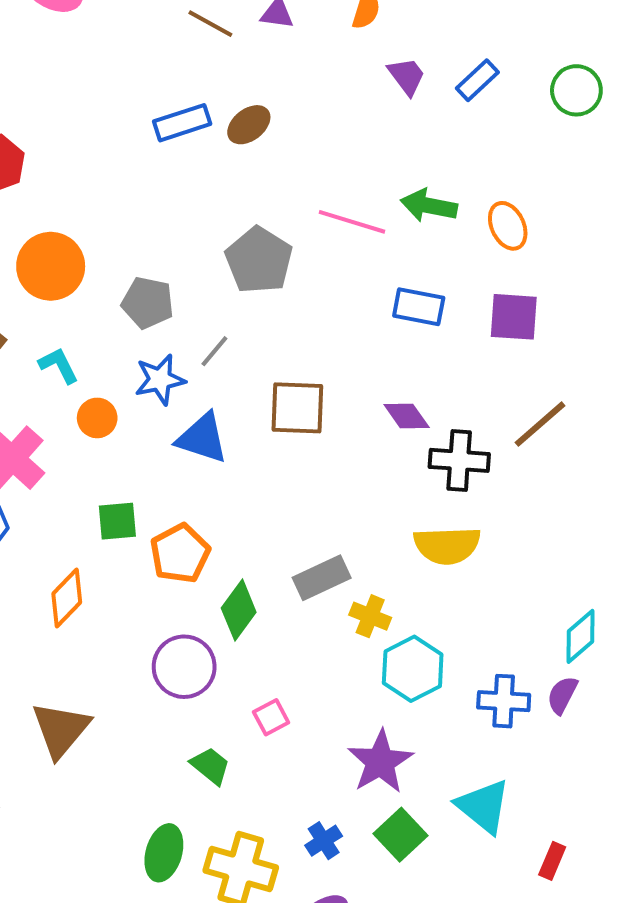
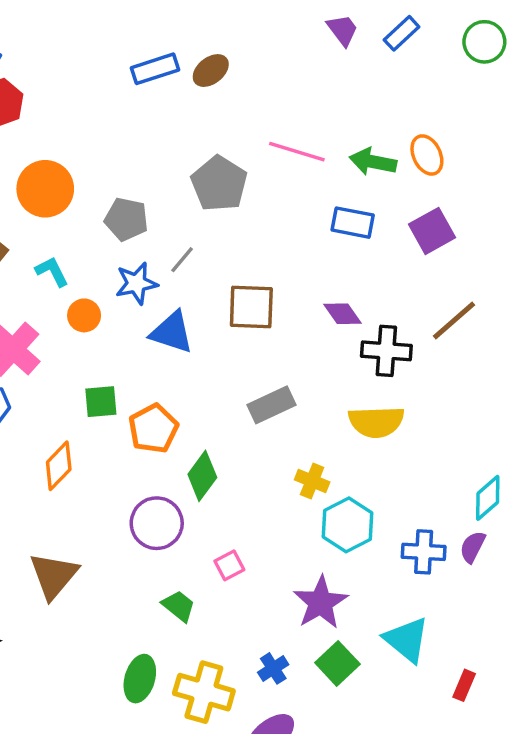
green arrow: (429, 206) -> (373, 162), moved
purple square: (514, 317) -> (432, 231), turned -33
gray rectangle: (322, 578) -> (272, 405), moved

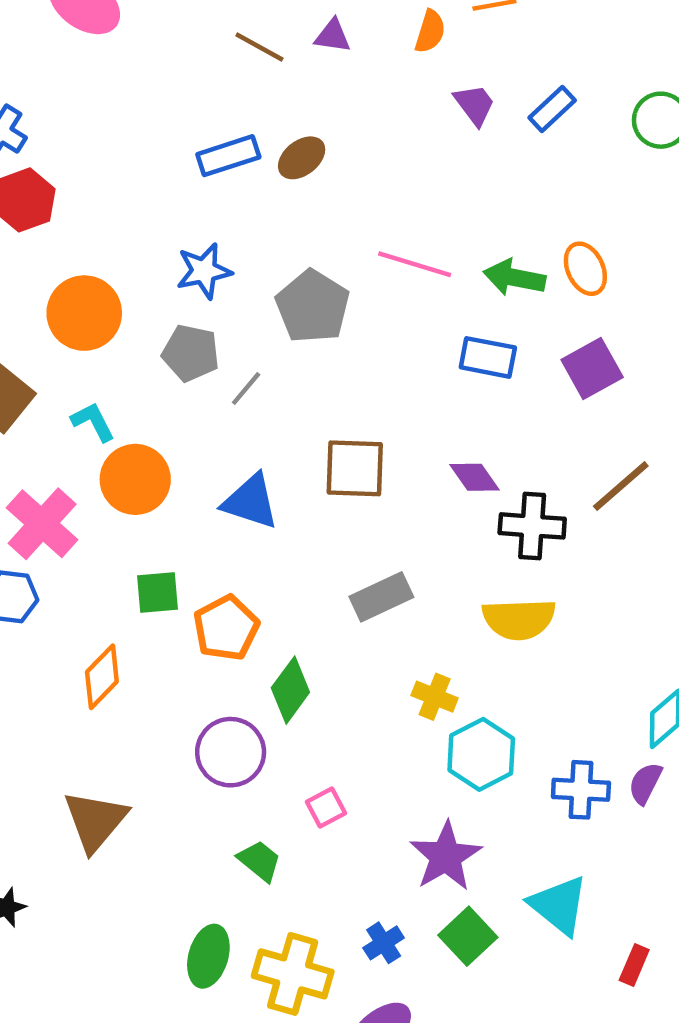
gray line: (182, 260) -> (246, 388), moved
blue star: (136, 283) -> (204, 271), moved
orange circle: (84, 315) -> (135, 479), size x1.6

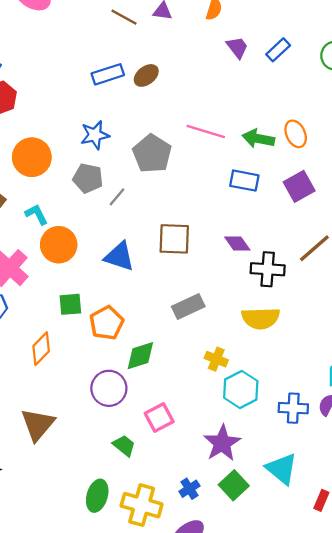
green diamond: (290, 690) -> (140, 356), turned 36
pink square: (326, 808) -> (159, 417), size x1.4

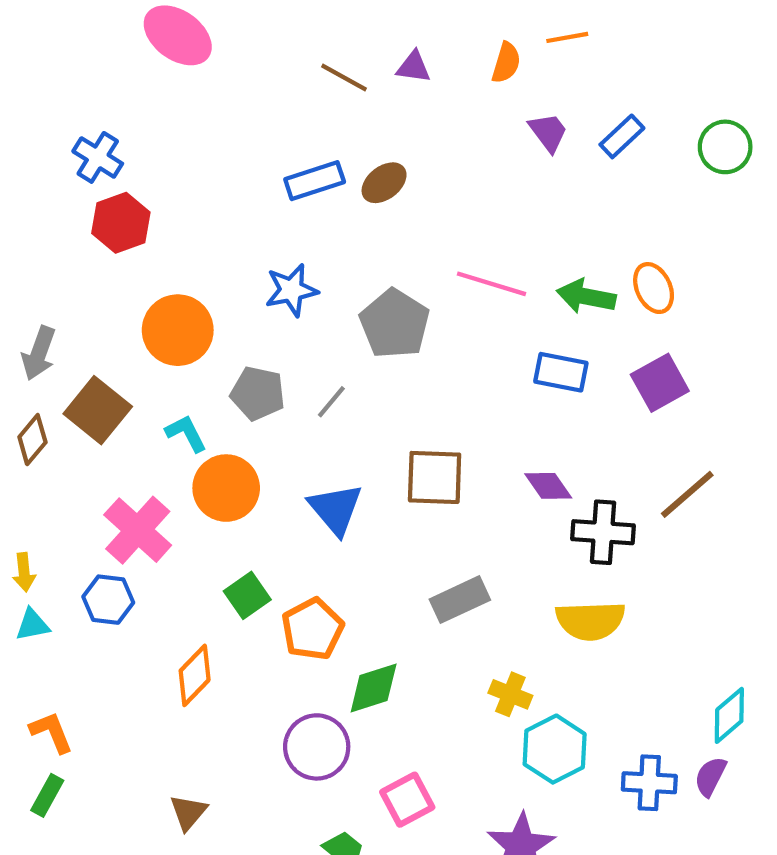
gray pentagon: (88, 178) -> (258, 393), moved
blue triangle: (119, 256) -> (336, 509), turned 32
green square: (70, 304) -> (247, 595), turned -30
brown triangle: (38, 424) -> (188, 812), size x0.6

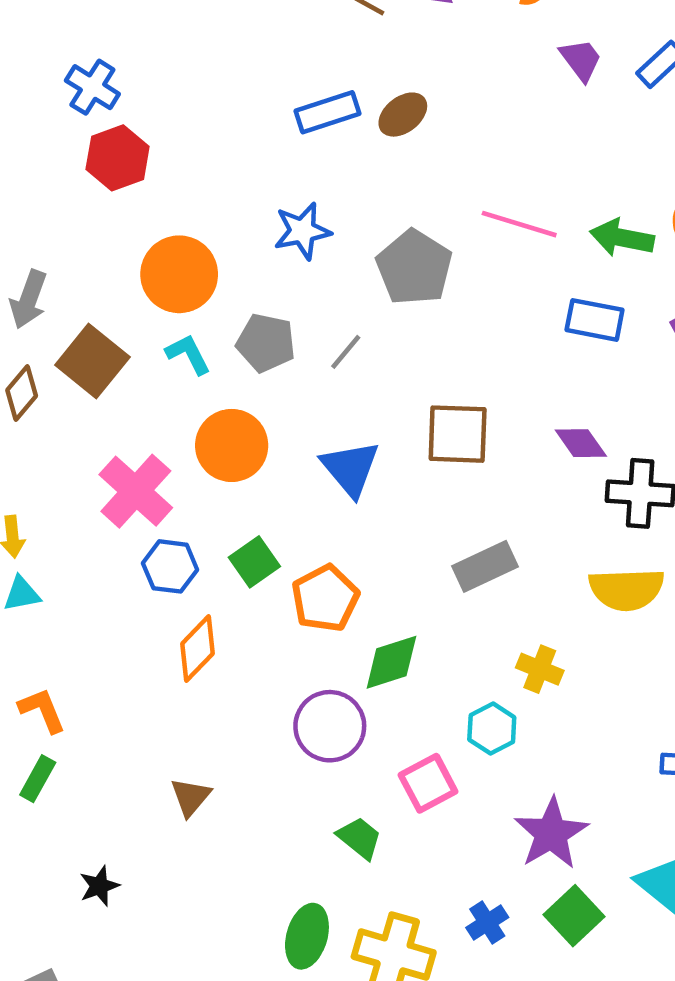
cyan L-shape: (186, 433) -> (188, 354), moved
blue hexagon: (108, 600) -> (170, 566), moved
cyan hexagon: (555, 749) -> (492, 728), moved, size x0.7

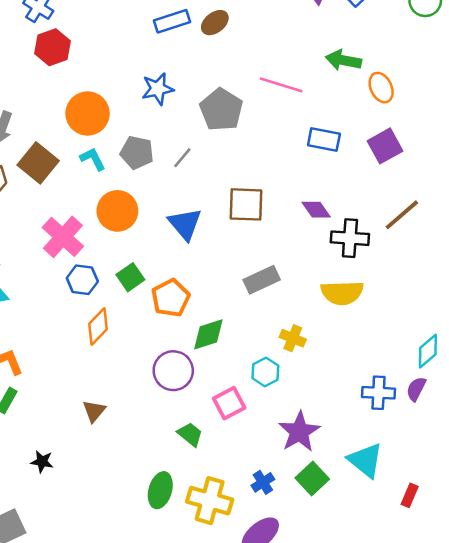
green arrow: (622, 238) -> (343, 60), moved
black star: (99, 886) -> (42, 462), turned 30

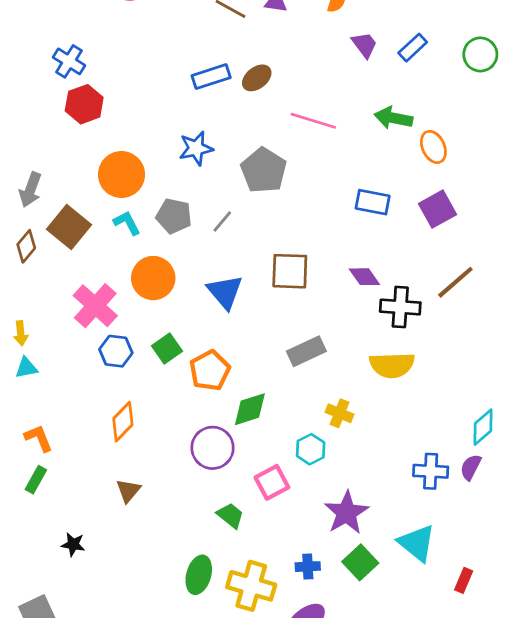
pink line: (281, 85) -> (313, 121), moved
orange diamond: (98, 327) -> (123, 422), moved
blue cross: (263, 482) -> (308, 567), turned 30

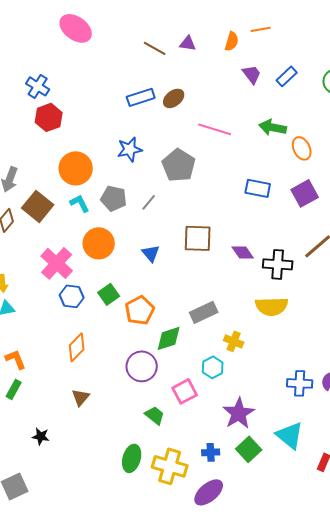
purple diamond: (364, 277) -> (243, 252), moved
blue triangle: (225, 292) -> (151, 253), size x0.7
gray rectangle: (306, 351) -> (204, 312), moved

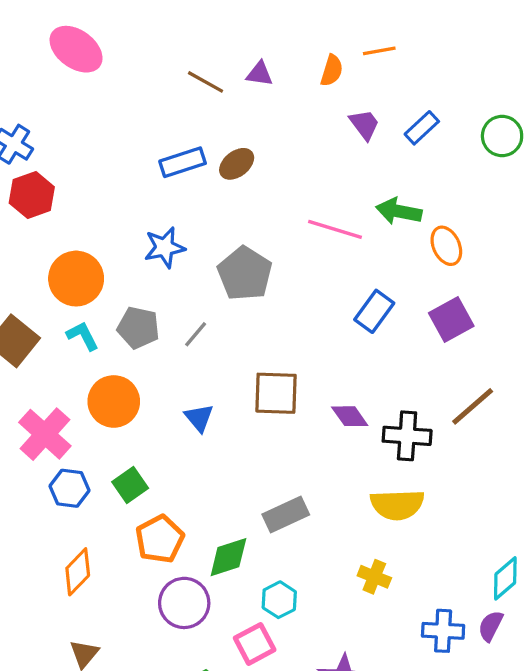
pink line: (215, 129) -> (335, 229), moved
blue rectangle: (258, 188) -> (374, 311), turned -65
orange pentagon: (140, 310) -> (160, 539), moved
yellow cross: (234, 341) -> (374, 577), moved
cyan hexagon: (213, 367) -> (279, 600), moved

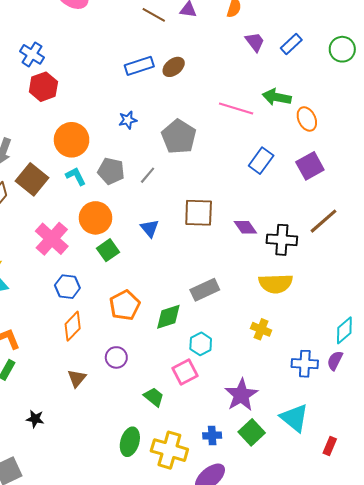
blue star: (165, 247) -> (128, 120), size x0.7
green square: (130, 485) -> (108, 250), moved
blue hexagon: (70, 488) -> (67, 287), moved
purple circle: (184, 603) -> (116, 357), moved, size x0.7

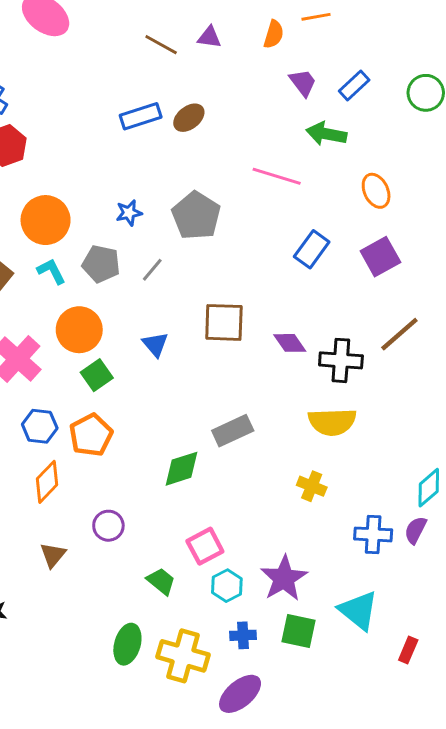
green arrow: (277, 97) -> (326, 134), moved
blue star: (128, 120) -> (129, 213), moved
orange pentagon: (125, 305) -> (91, 435), moved
cyan hexagon: (201, 344) -> (227, 586), moved
green square: (252, 432) -> (299, 631), turned -35

